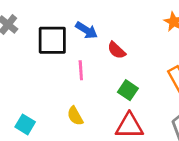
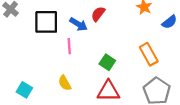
blue arrow: (87, 30) -> (78, 24), moved
red semicircle: (117, 50) -> (98, 14), moved, turned 84

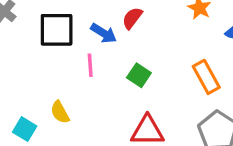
green square: (107, 62) -> (139, 75), moved
yellow semicircle: (65, 83) -> (60, 112), moved

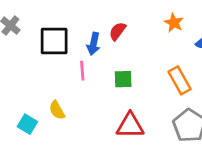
blue arrow: (104, 33) -> (94, 44), turned 70
green square: (139, 75) -> (123, 79), turned -36

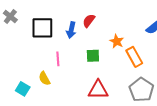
orange star: (174, 23) -> (117, 41), moved
pink line: (82, 71) -> (58, 59), moved

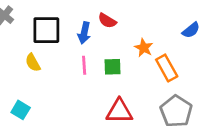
red semicircle: (89, 21) -> (107, 21), turned -96
pink line: (58, 59) -> (84, 65), moved
yellow semicircle: (44, 78) -> (33, 63), moved

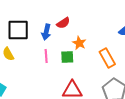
red semicircle: (107, 21) -> (63, 23), turned -64
orange star: (144, 48) -> (79, 43), moved

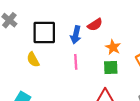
green square: (67, 57) -> (111, 67), moved

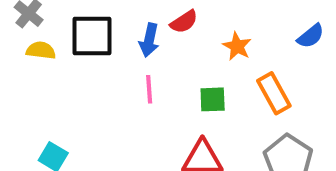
orange star: (113, 47) -> (237, 46), moved
yellow semicircle: (33, 60) -> (41, 50), moved, turned 126

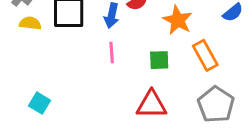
orange star: (237, 46) -> (178, 20), size x1.4

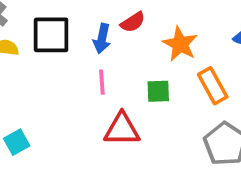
cyan square: (39, 103) -> (17, 142), turned 30
red triangle: (152, 105) -> (122, 129), moved

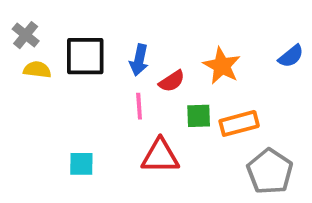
red semicircle: (133, 22) -> (172, 81), moved
orange rectangle: (213, 86) -> (239, 123), moved, turned -76
cyan square: (17, 142) -> (81, 164), moved, turned 30

